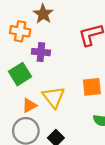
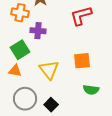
orange triangle: (29, 105) -> (15, 71), moved, turned 40

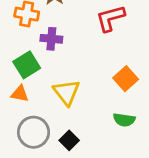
orange square: (82, 61) -> (126, 79), moved, turned -36

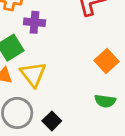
yellow triangle: (66, 92) -> (33, 74), moved

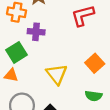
yellow triangle: (33, 74) -> (57, 74), moved

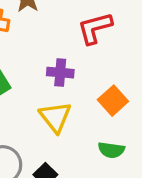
purple cross: (36, 32) -> (60, 73), moved

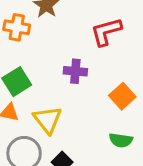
yellow triangle: (55, 117) -> (48, 120), moved

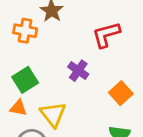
purple cross: (75, 71) -> (78, 71), turned 30

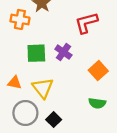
green square: (25, 80) -> (36, 53), moved, turned 30

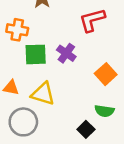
orange cross: (20, 19) -> (17, 30), moved
yellow triangle: (43, 88) -> (43, 94), turned -35
black square: (54, 120) -> (86, 129), moved

